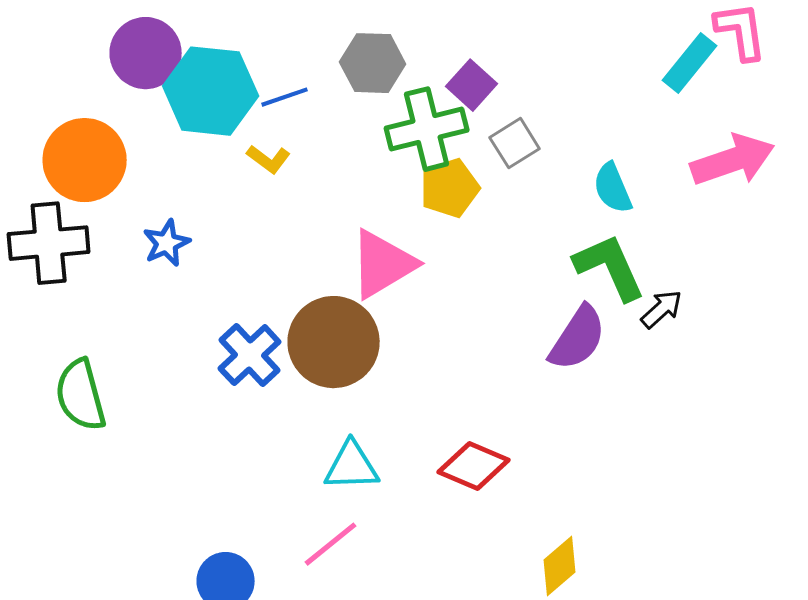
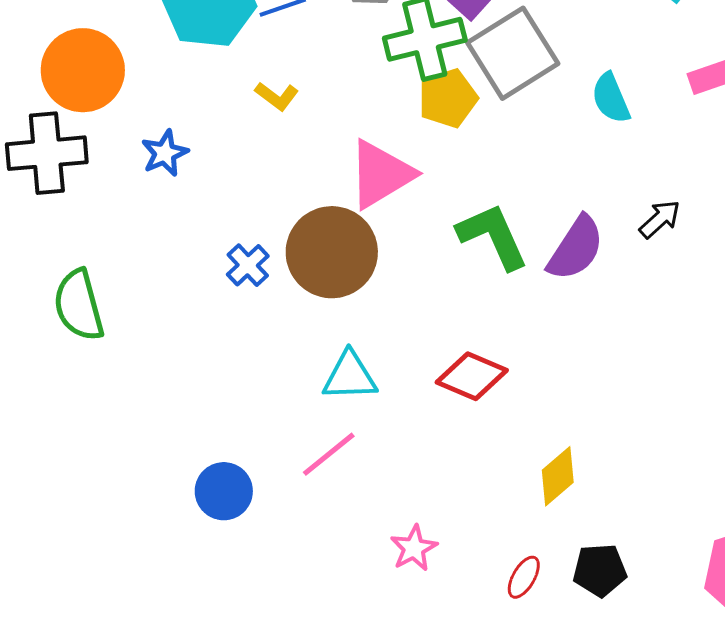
gray square: (515, 143) -> (513, 53), size x1.8
yellow L-shape: (269, 159) -> (277, 96), moved
green L-shape: (610, 267) -> (493, 236), moved
blue cross: (250, 355) -> (248, 265), size x0.7

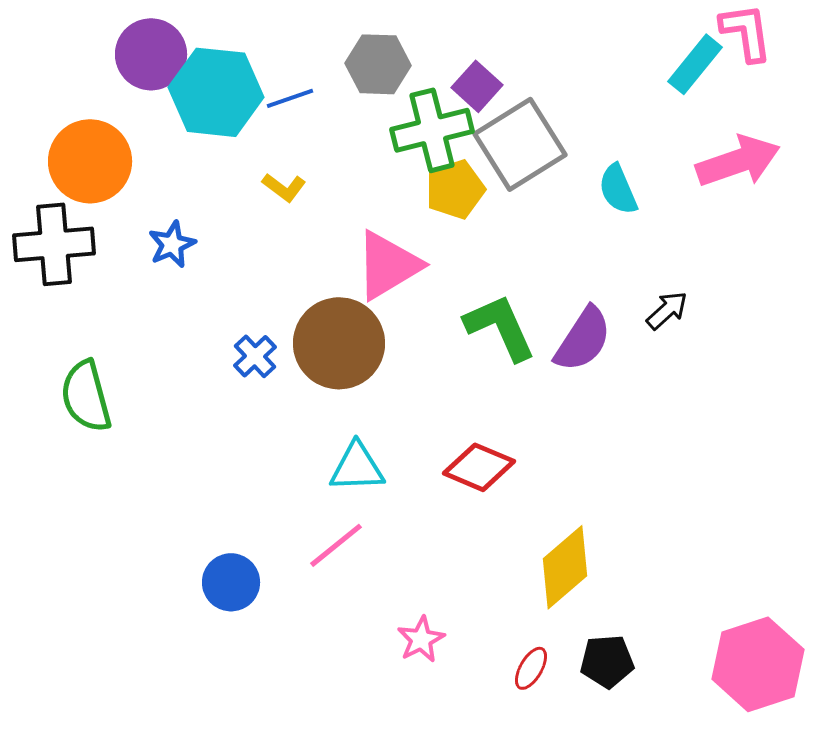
yellow diamond: (558, 476) -> (565, 567), size x1.4

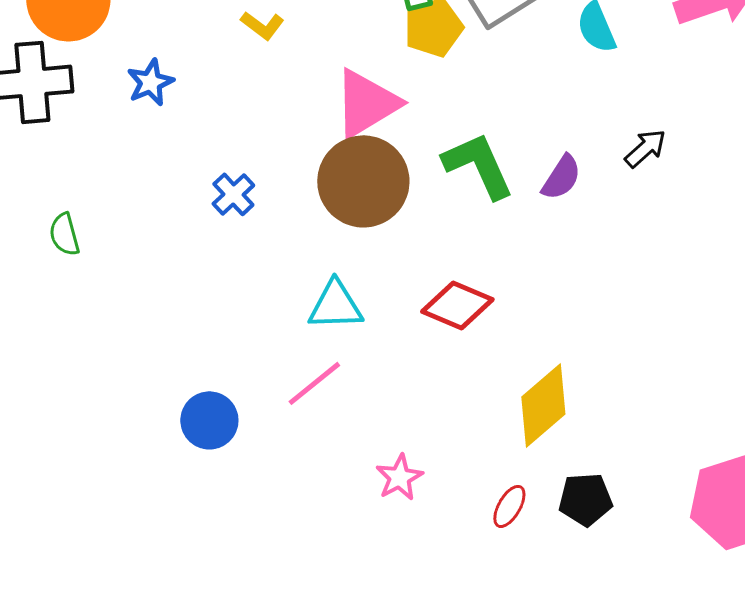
purple semicircle: (583, 339) -> (561, 177), size x0.7
brown circle: (339, 343) -> (363, 181), moved
green semicircle: (86, 396) -> (64, 234), size x0.6

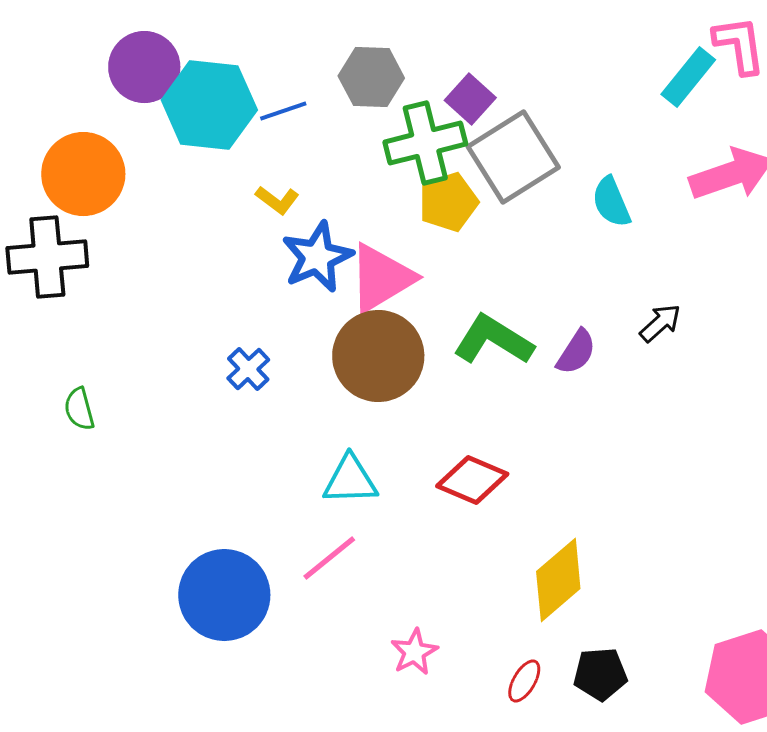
blue star: (150, 82) -> (317, 257), moved, size x1.5
green L-shape: (478, 165) -> (493, 340), turned -34
blue circle: (209, 420) -> (224, 595), size x1.6

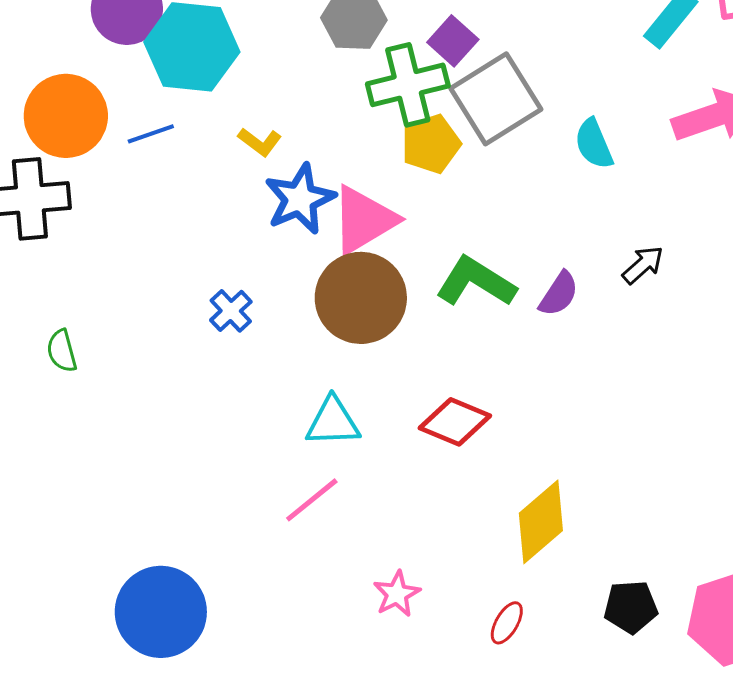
blue line: (283, 111) -> (151, 134), moved
blue circle: (224, 595) -> (161, 612), moved
black pentagon: (600, 674) -> (631, 607), moved

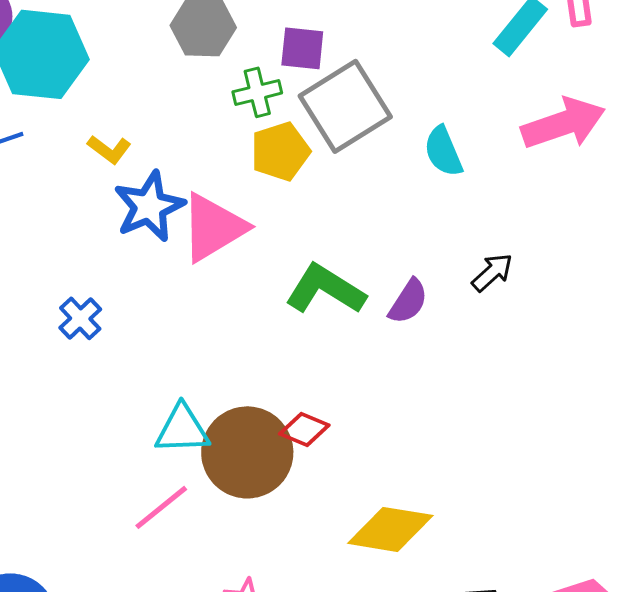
purple square: (453, 41) -> (302, 48), turned -36
green cross: (408, 85) -> (257, 92), size x0.6
brown circle: (361, 298) -> (247, 452), moved
red diamond: (455, 422) -> (304, 429), size x0.7
yellow diamond: (541, 522) -> (390, 529), turned 50

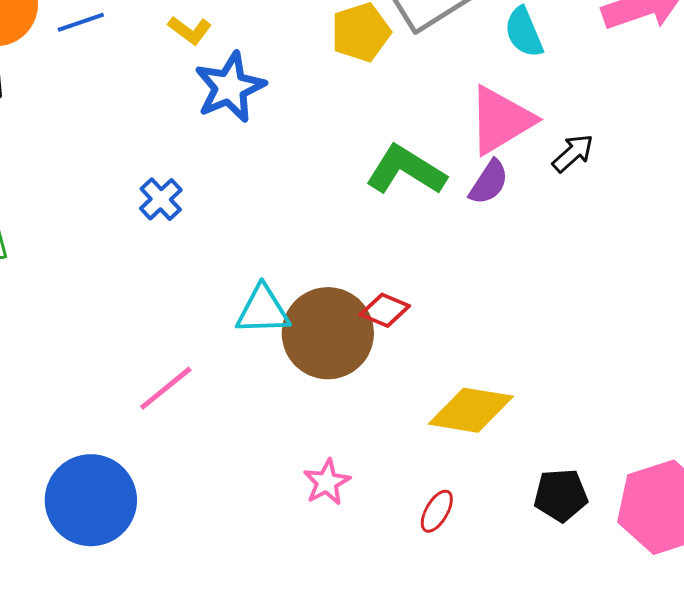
pink triangle: (213, 227) -> (501, 120), moved
pink line: (161, 507) -> (166, 388), moved

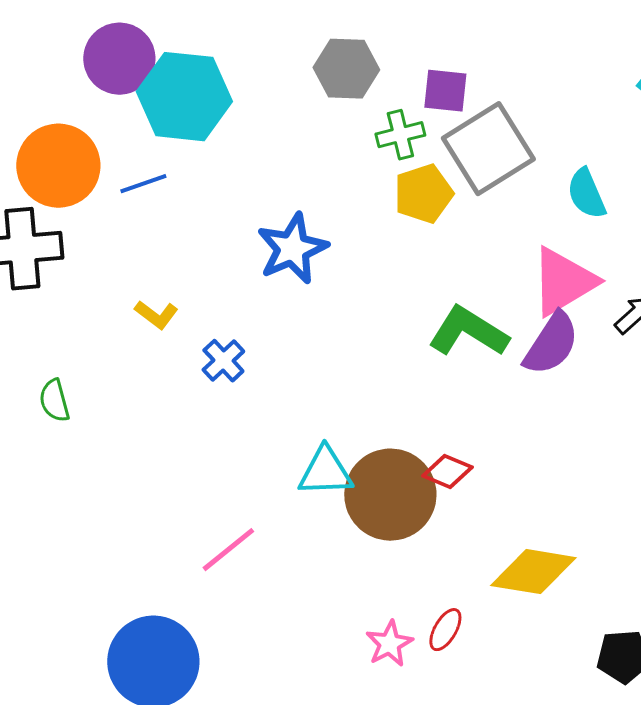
yellow L-shape: (190, 30) -> (156, 315), moved
purple semicircle: (489, 182) -> (551, 344), size x1.4
red ellipse: (437, 511) -> (445, 630), moved

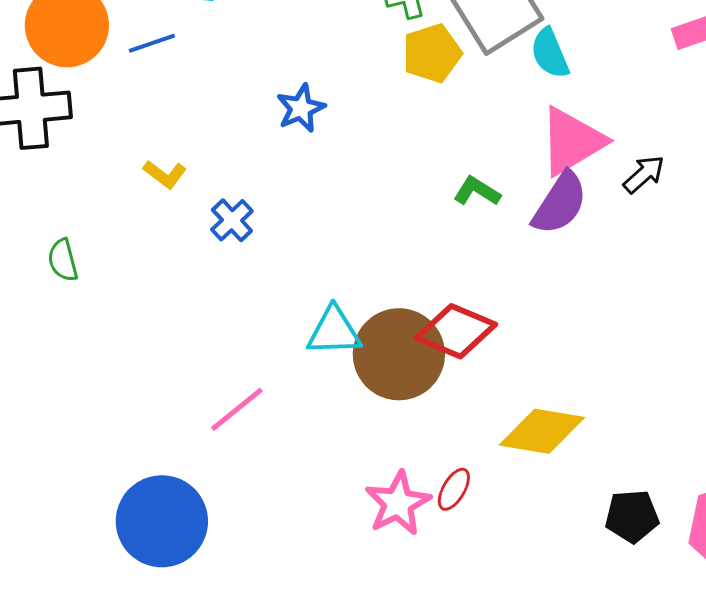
cyan semicircle: (586, 194) -> (550, 53), moved
blue star: (292, 249) -> (301, 108), size x0.7
green L-shape: (468, 332) -> (477, 191), size x0.6
red diamond: (447, 472) -> (456, 331), size x1.6
pink star: (389, 644) -> (398, 503), size x1.4

